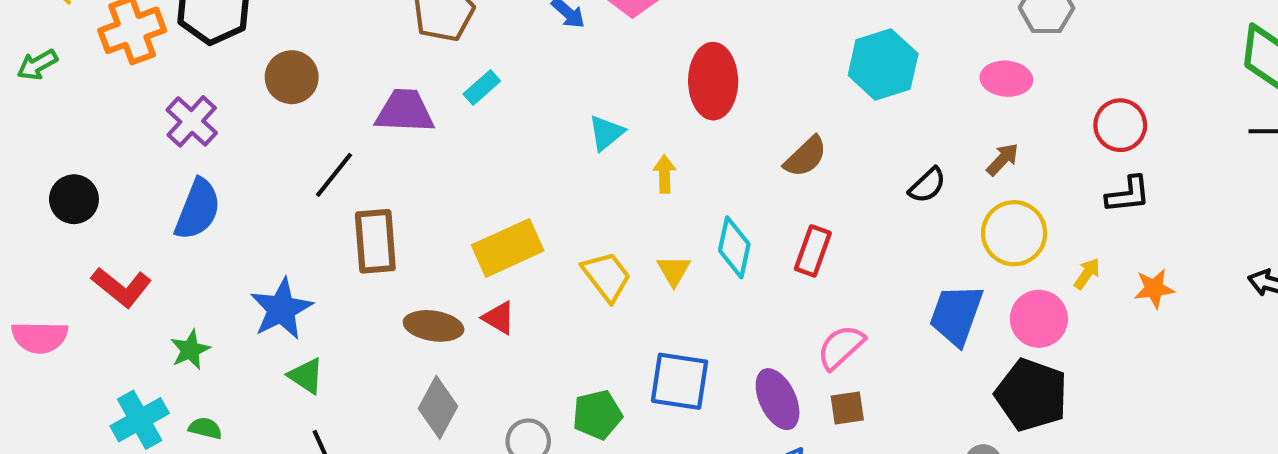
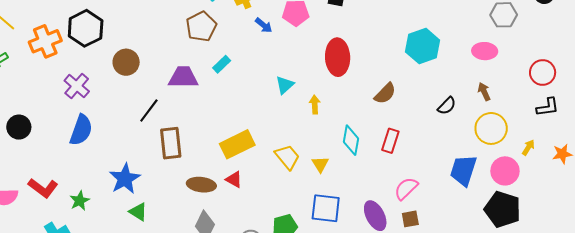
brown arrow: (1003, 159) -> (484, 92), turned -66
yellow triangle: (674, 270) -> (320, 164), moved
red L-shape: (121, 287) -> (43, 188), moved

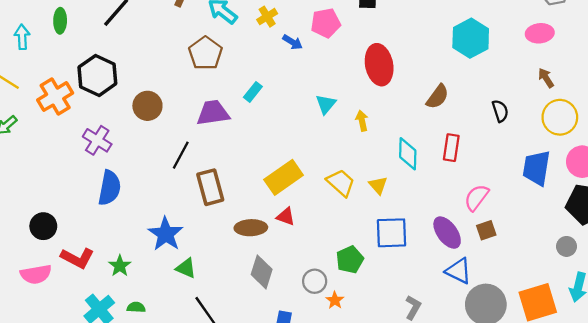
brown pentagon: (201, 26) -> (205, 53), moved
black semicircle: (447, 106) -> (500, 111), moved, turned -54
black circle: (19, 127) -> (43, 226), moved

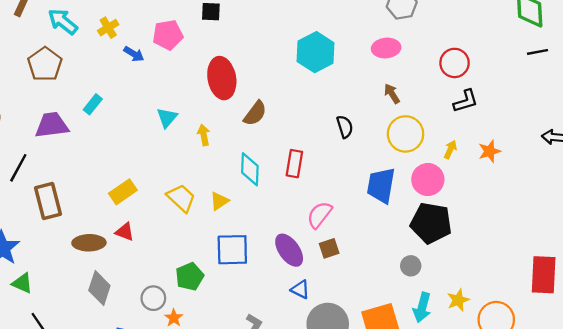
brown semicircle: (438, 97) -> (255, 113), moved
yellow rectangle: (284, 177) -> (123, 192), size x0.7
yellow triangle: (378, 185) -> (219, 201), turned 36
blue triangle: (459, 271) -> (300, 289), size x0.7

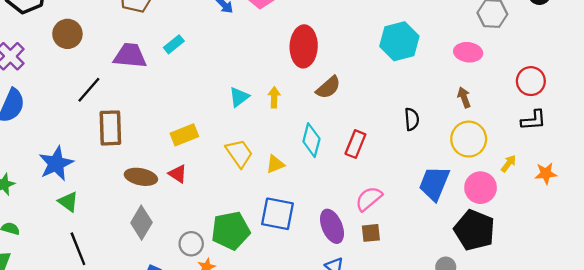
cyan triangle: (167, 118) -> (239, 97), moved
green pentagon: (190, 277) -> (231, 231), size x1.4

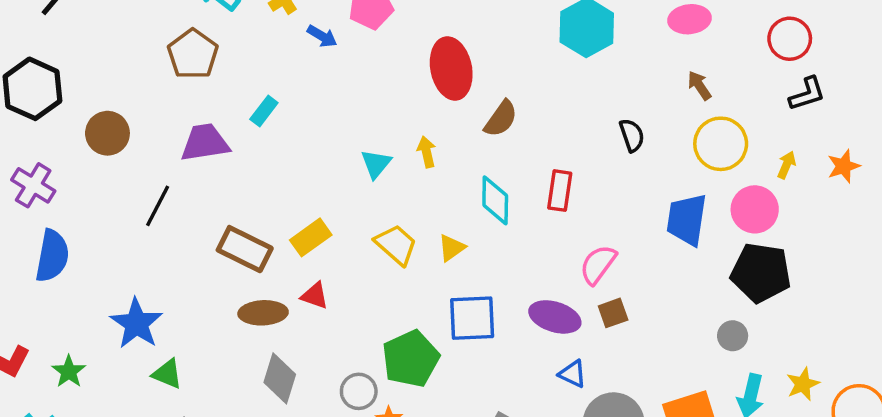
brown rectangle: (110, 128) -> (245, 249), moved, turned -48
purple ellipse: (332, 226) -> (555, 317), turned -36

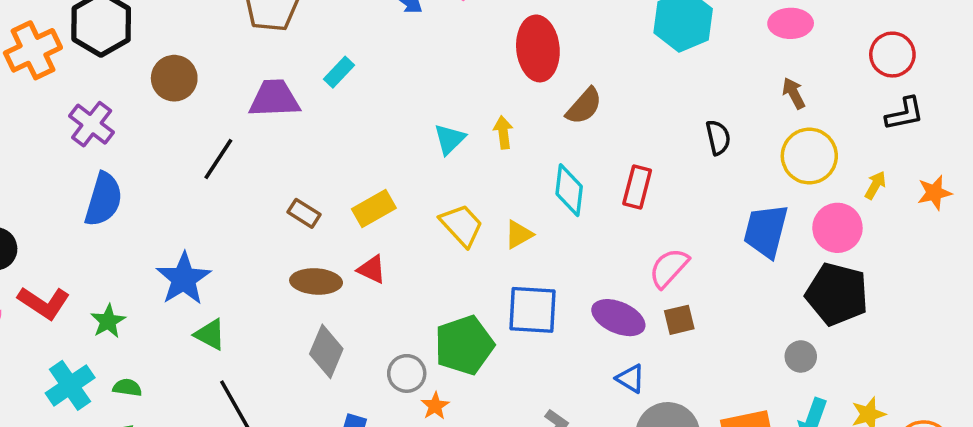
brown rectangle: (245, 249) -> (304, 213), size x0.6

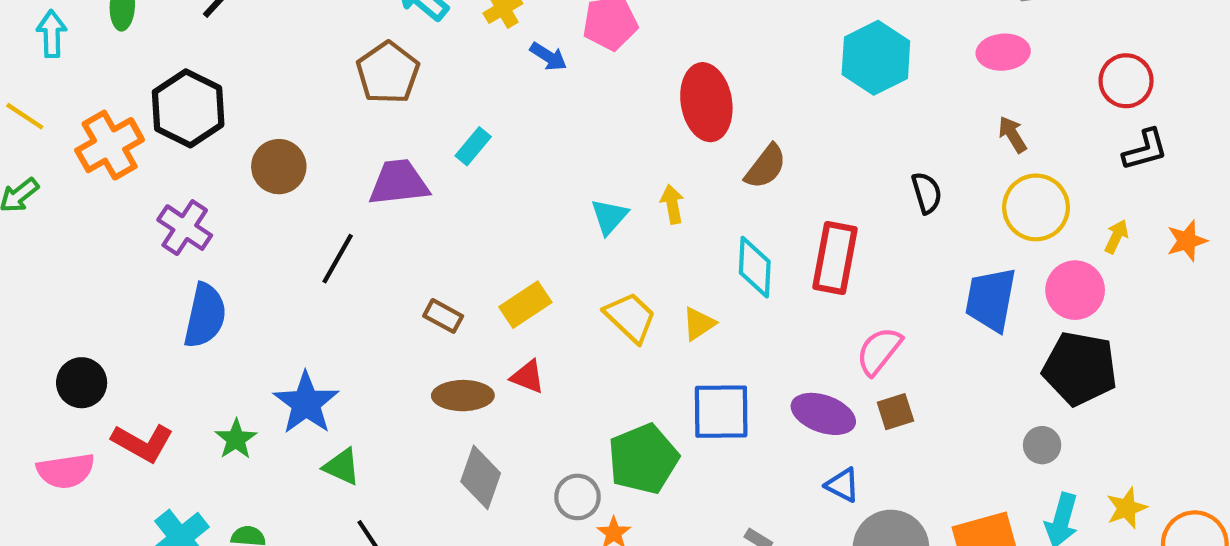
red rectangle: (637, 187) -> (835, 258), size x1.4
green star: (108, 321) -> (236, 439), moved

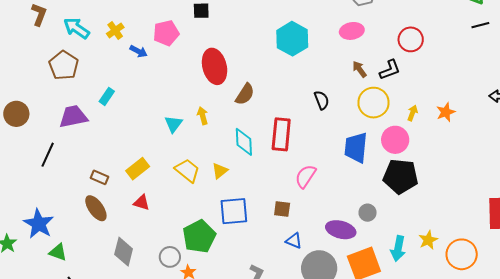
black L-shape: (1145, 150) -> (390, 70), moved
brown ellipse: (463, 396) -> (96, 208), moved, turned 60
brown square: (895, 412) -> (282, 209), moved, turned 30
purple ellipse: (823, 414) -> (341, 230), moved
gray circle: (1042, 445) -> (368, 213), moved

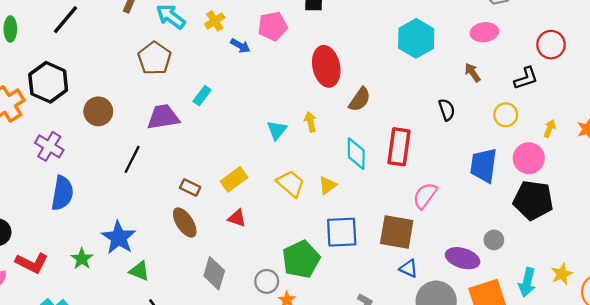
brown arrow: (359, 69) -> (473, 72), moved
yellow circle: (373, 103) -> (506, 115), size x0.7
brown square: (282, 209) -> (397, 232), size x1.8

